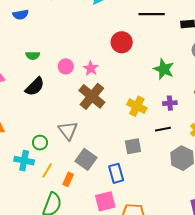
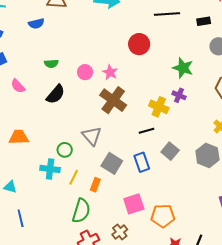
purple cross: (170, 103) -> (179, 95), moved, turned 32
black line: (163, 129) -> (146, 131), moved
gray square: (133, 146) -> (170, 151), moved, turned -36
blue rectangle: (116, 173) -> (142, 162), moved

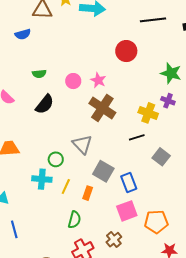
blue rectangle: (142, 162) -> (129, 183), moved
green semicircle: (81, 211) -> (74, 220), size x0.7

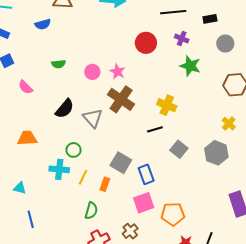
purple cross: (168, 101) -> (182, 39), moved
black semicircle: (45, 104) -> (65, 109), moved
gray triangle: (82, 144) -> (93, 118), moved

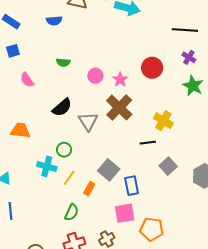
red circle: (146, 43) -> (152, 68), moved

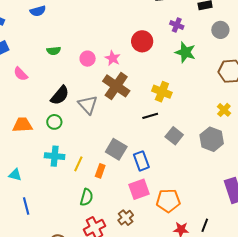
green circle: (64, 150) -> (54, 122), moved

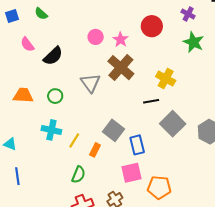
green semicircle: (54, 51) -> (41, 14), moved, turned 40
black semicircle: (60, 95) -> (53, 56), moved
gray square: (174, 136) -> (173, 124), size x1.4

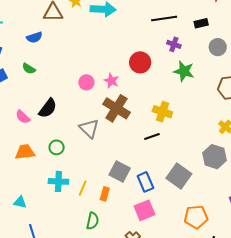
pink semicircle: (27, 44) -> (23, 117), moved
gray square: (173, 124) -> (179, 176), moved
orange pentagon: (159, 187) -> (196, 217), moved

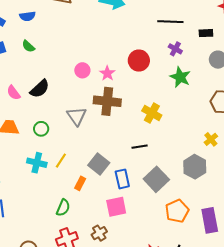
blue semicircle: (34, 37) -> (27, 16), moved
brown cross: (116, 108) -> (107, 101), turned -36
black line: (152, 136) -> (140, 147), moved
yellow line: (83, 188) -> (61, 161), moved
orange pentagon: (196, 217) -> (177, 211), moved, turned -30

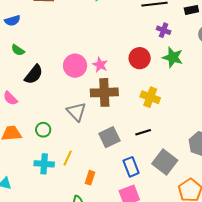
red circle: (139, 61) -> (140, 58), moved
pink circle: (82, 70) -> (75, 66), size x1.5
black semicircle: (40, 89) -> (34, 74), moved
gray square: (99, 164) -> (109, 137), moved, turned 35

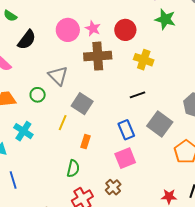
red circle: (140, 58) -> (125, 30), moved
gray triangle: (76, 112) -> (58, 76), moved
gray square: (109, 137) -> (82, 104), moved, turned -30
cyan cross: (44, 164) -> (23, 131), moved, turned 30

